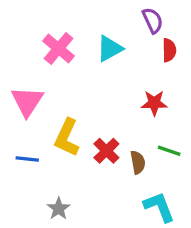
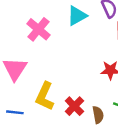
cyan triangle: (110, 48) -> (77, 16), moved

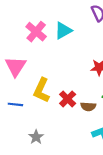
cyan triangle: (77, 16) -> (63, 31), moved
brown semicircle: (98, 115) -> (88, 107), turned 104

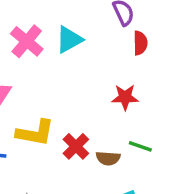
yellow L-shape: (42, 90) -> (35, 133), turned -105

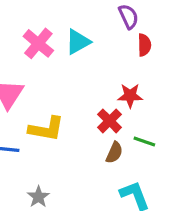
red cross: (76, 146) -> (110, 121), moved
brown semicircle: (108, 158) -> (114, 153), turned -70

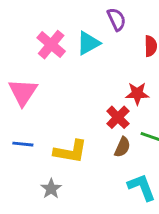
purple semicircle: (129, 17) -> (116, 19), moved
yellow L-shape: (46, 129) -> (70, 152), moved

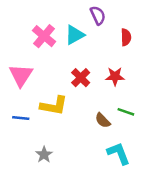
red cross: (118, 117) -> (81, 78), moved
brown semicircle: (122, 147) -> (103, 120), turned 112
yellow L-shape: (70, 152) -> (54, 106), moved

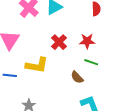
green line: (126, 112) -> (91, 62), moved

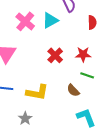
yellow L-shape: (37, 65) -> (37, 92), moved

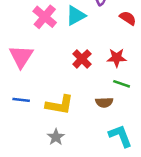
red semicircle: (92, 22) -> (128, 18), turned -56
brown semicircle: (73, 90) -> (104, 102), turned -48
gray star: (25, 118) -> (56, 137), moved

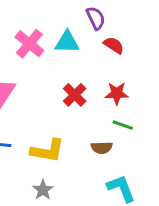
cyan triangle: (76, 16) -> (67, 42), turned 30
red semicircle: (128, 18) -> (114, 45), moved

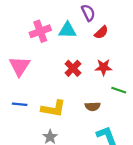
pink cross: (29, 44) -> (40, 31), turned 30
red semicircle: (114, 45) -> (101, 32), turned 104
green line: (123, 125) -> (119, 90), moved

